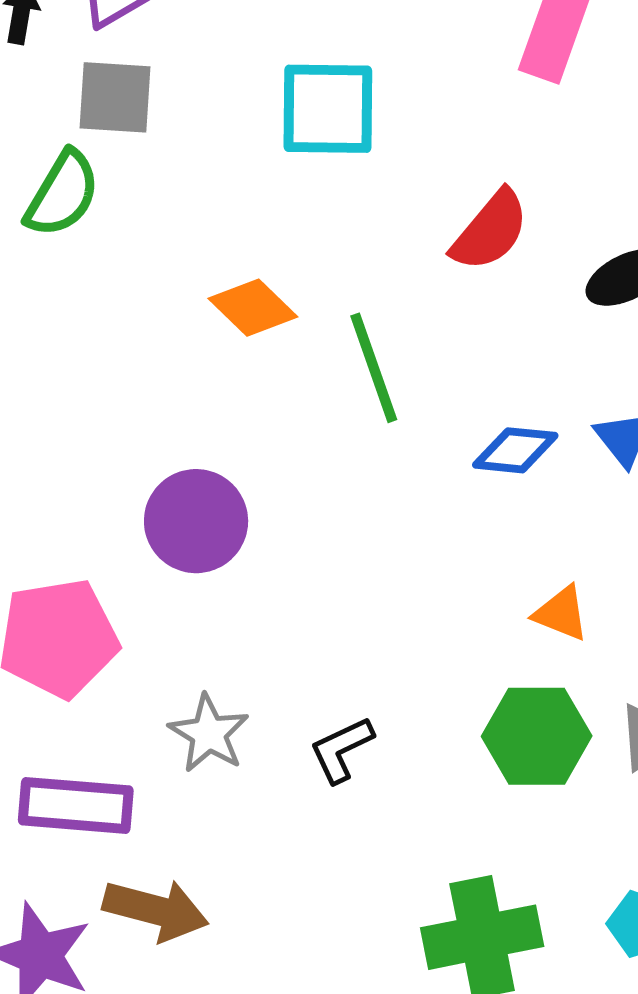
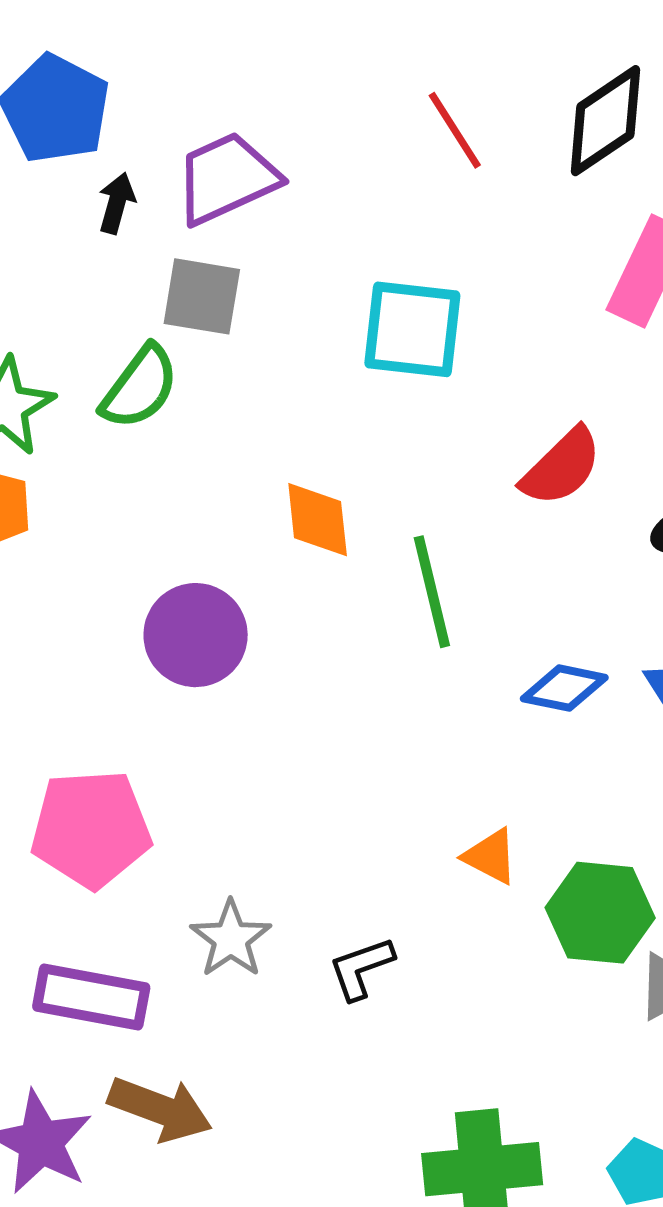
orange diamond: (253, 308) -> (318, 520), turned 34
purple circle: (196, 521) -> (196, 635), moved
orange triangle: (561, 613) -> (490, 856), moved
green hexagon: (537, 736) -> (600, 913), moved

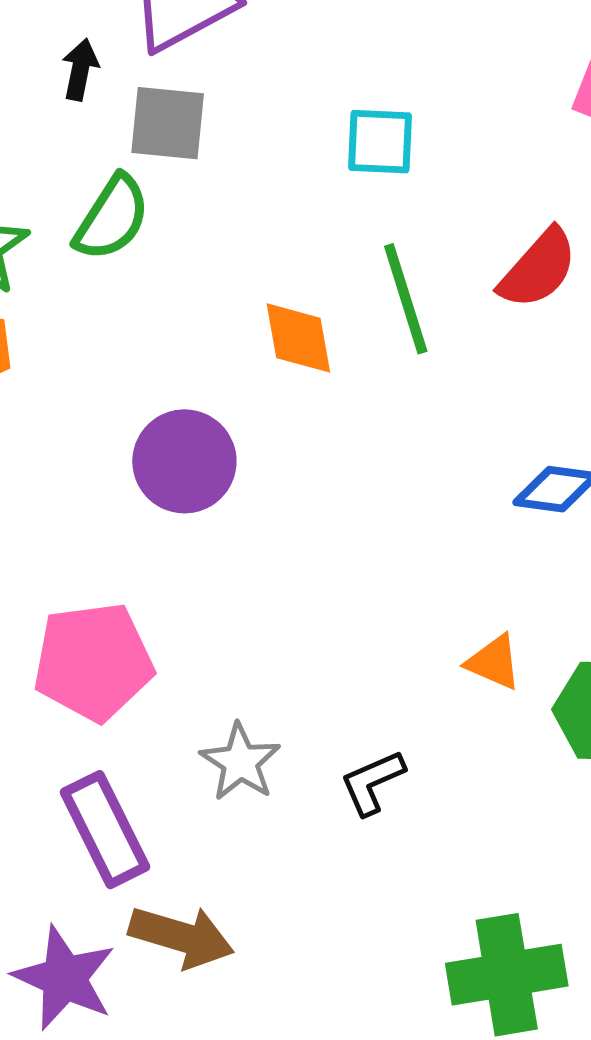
black arrow: (117, 203) -> (80, 70), moved
cyan square: (412, 329) -> (380, 142), size x0.7
green line: (432, 592) -> (406, 299), moved
purple rectangle: (91, 997) -> (105, 830), turned 57

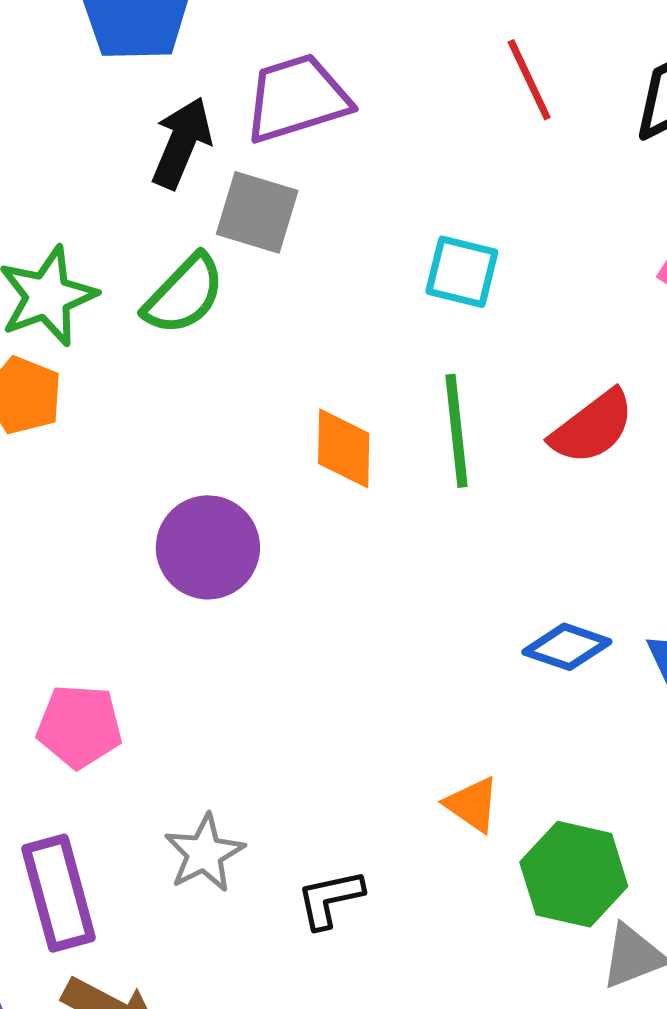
black arrow: (80, 70) -> (182, 143), size x1.5
pink pentagon: (93, 662) -> (79, 726), size x0.7

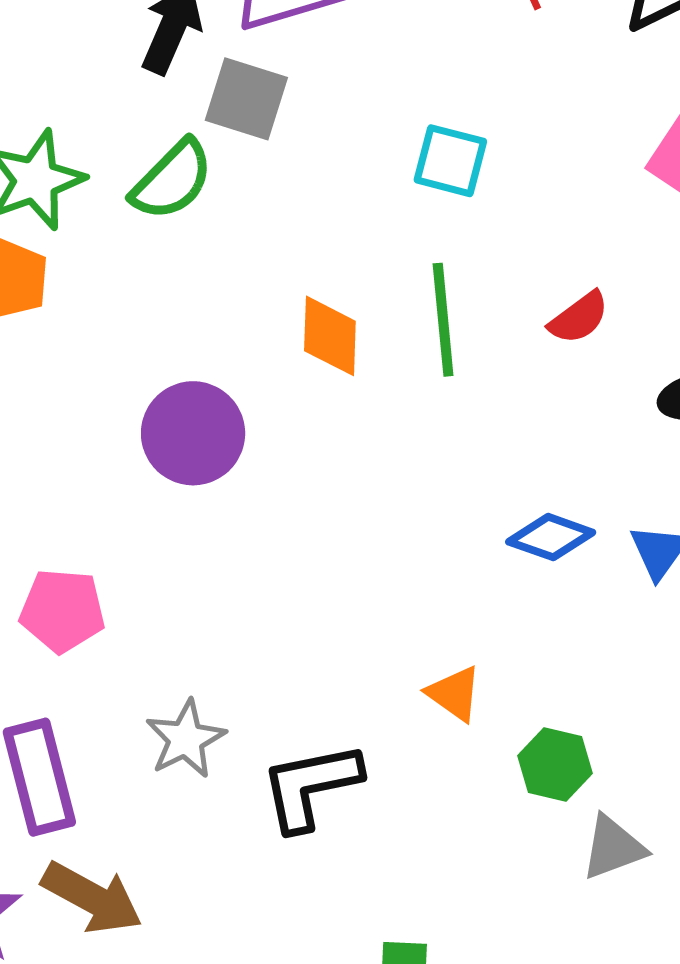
red semicircle: (592, 427) -> (579, 318), size x0.7
green hexagon: (574, 874) -> (555, 765), size x0.7
black L-shape: (330, 899) -> (311, 786), size x1.5

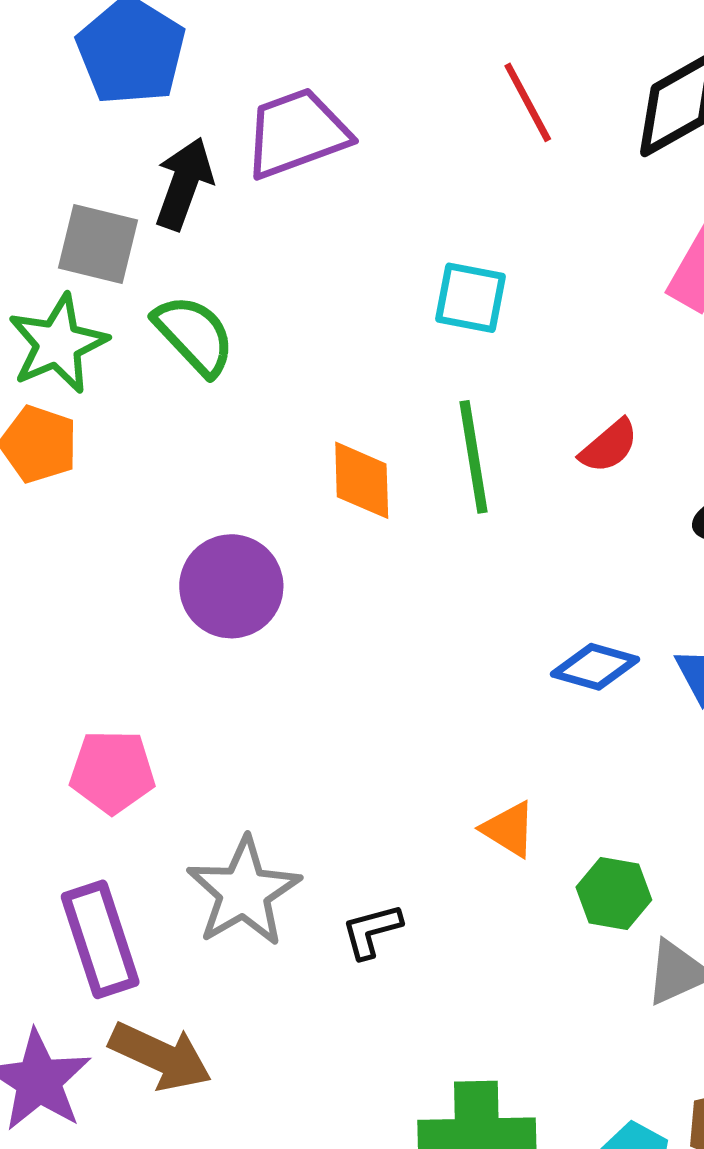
gray square: (246, 99) -> (98, 244), moved
green semicircle: (172, 180) -> (194, 335), turned -84
gray star: (186, 739) -> (244, 892), size x1.4
black L-shape: (311, 786) -> (372, 931), size x0.6

